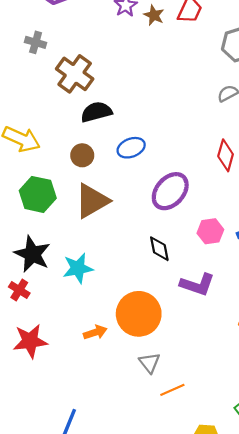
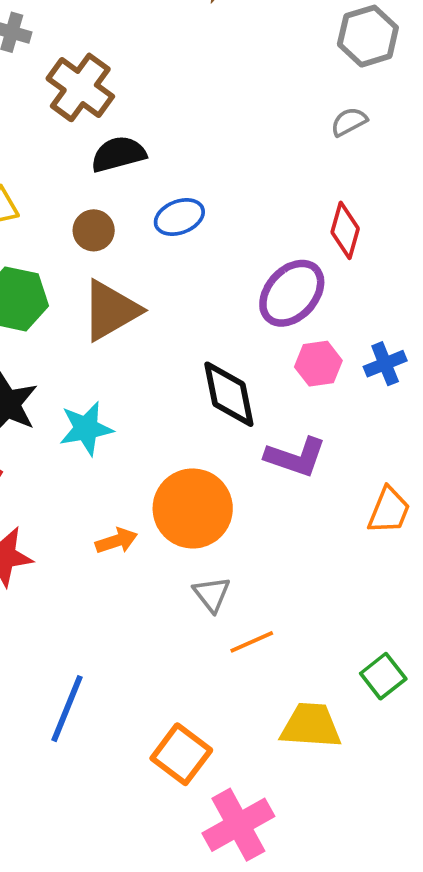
purple ellipse: (170, 191) -> (292, 293), moved
black diamond: (159, 249) -> (229, 394), size x1.5

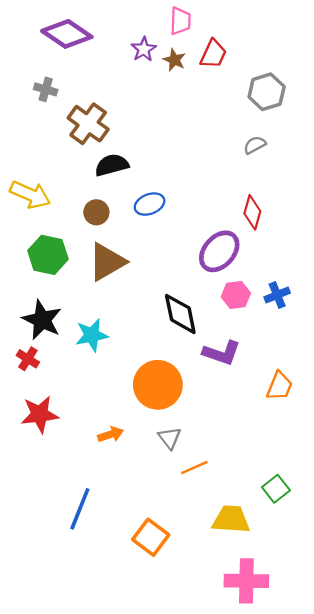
orange arrow: (116, 541) -> (111, 434), moved
pink cross: (238, 825) -> (246, 581), moved, turned 30

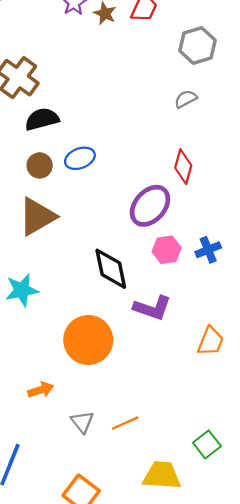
brown circle: (96, 212) -> (40, 165), moved
gray triangle: (170, 438) -> (82, 422), moved

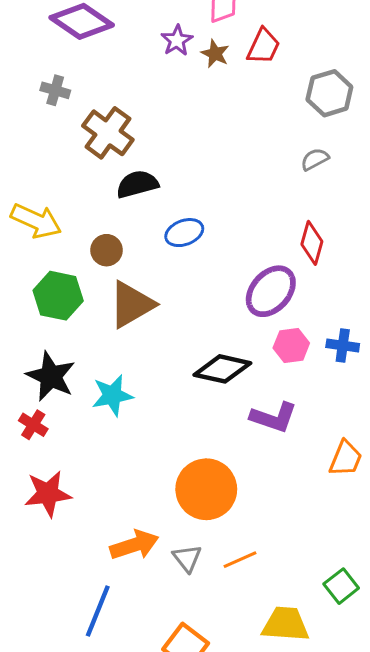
brown circle: (40, 165) -> (107, 250), moved
blue cross: (208, 250) -> (343, 346), turned 30
black diamond: (111, 269) -> (222, 369), turned -66
orange circle: (88, 340) -> (206, 489), moved
orange arrow: (41, 390) -> (134, 545), moved, size x1.5

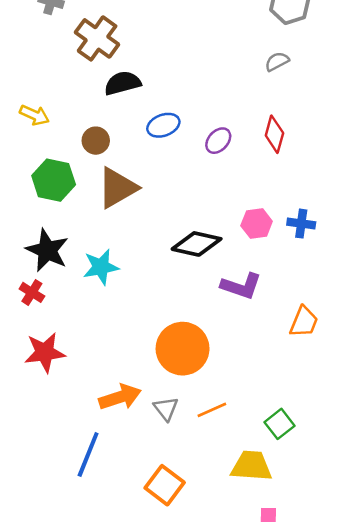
yellow arrow: (36, 221) -> (34, 115), size x0.7
purple ellipse: (271, 291) -> (218, 141), moved, size x0.6
green square: (341, 586) -> (280, 424), moved

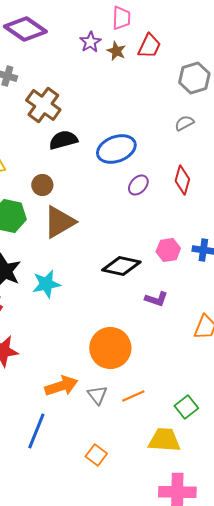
blue ellipse: (163, 125) -> (116, 149), moved, size x1.5
purple L-shape: (241, 286) -> (156, 299), size x0.7
orange square: (165, 485) -> (96, 455), size x0.7

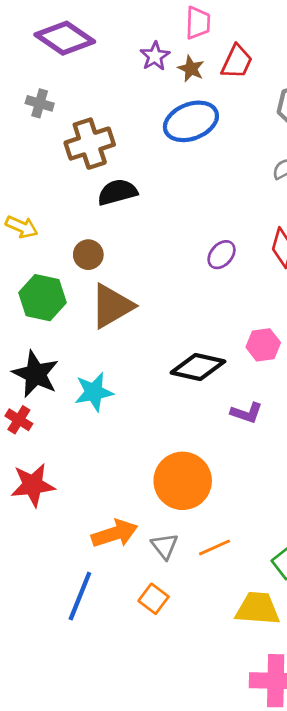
brown cross: (43, 105) -> (90, 144), turned 36
blue ellipse: (116, 149) -> (191, 121), moved
orange square: (96, 455) -> (154, 599), moved

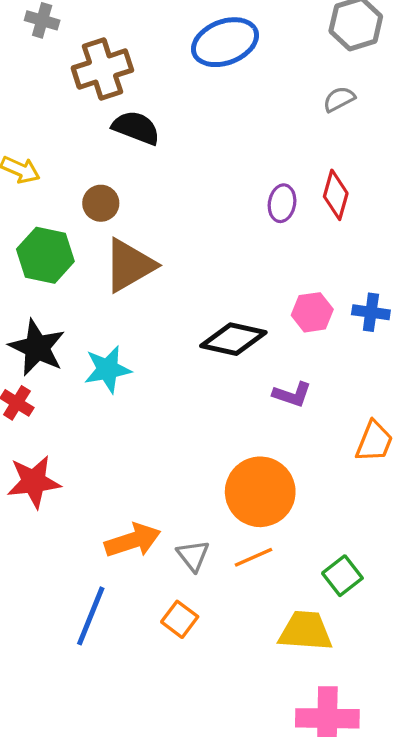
black semicircle: (117, 192) -> (136, 128), turned 36
purple ellipse: (222, 255) -> (282, 203), moved, turned -32
orange circle: (183, 481) -> (260, 492), moved

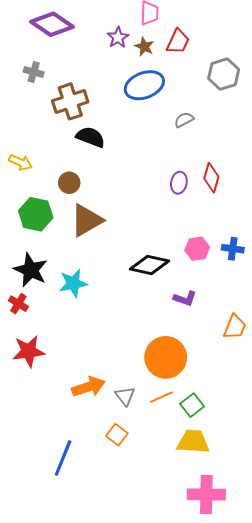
gray semicircle: (339, 99) -> (184, 120), moved
green square: (342, 576) -> (192, 405), moved
blue line: (91, 616) -> (63, 458), moved

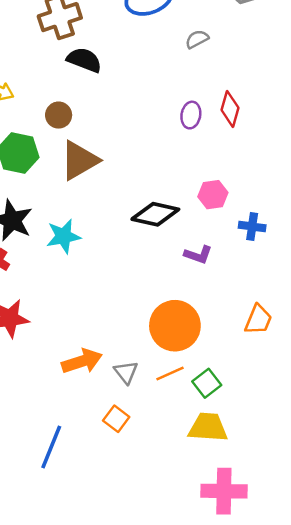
blue cross: (233, 249) -> (252, 227), moved
orange trapezoid: (235, 327) -> (258, 320), moved

